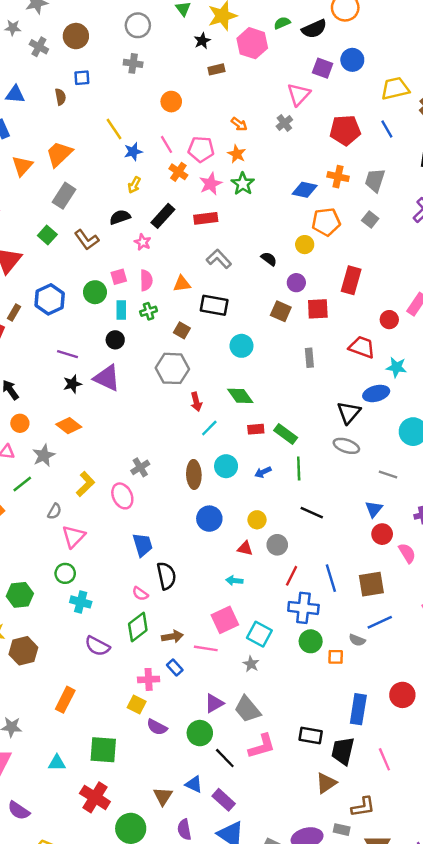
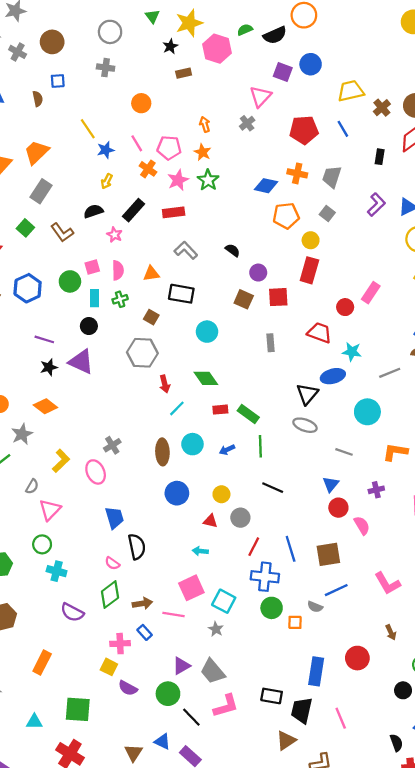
orange arrow: (239, 124) -> (205, 124), turned -144
yellow circle: (305, 245) -> (311, 240), moved

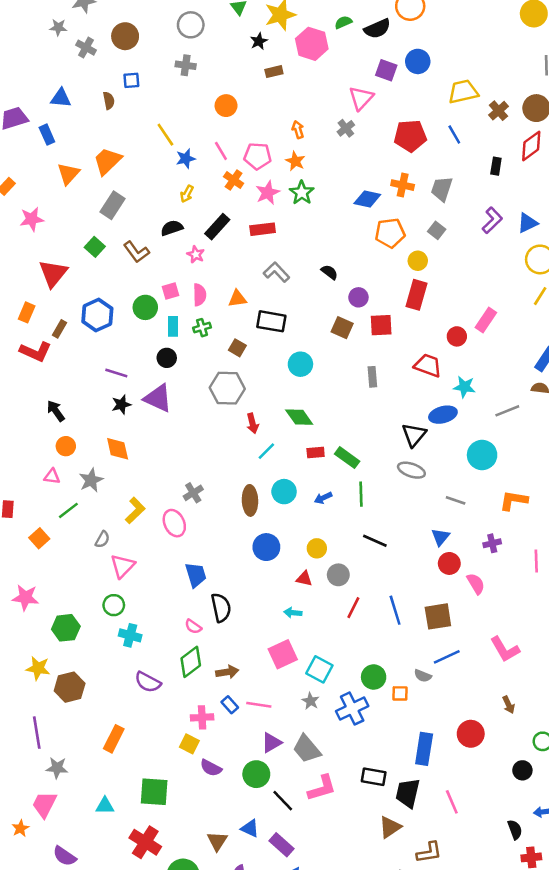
orange diamond: (45, 406) -> (118, 449), turned 40
blue cross: (265, 577) -> (352, 709), moved, turned -32
pink line: (174, 615) -> (259, 705), moved

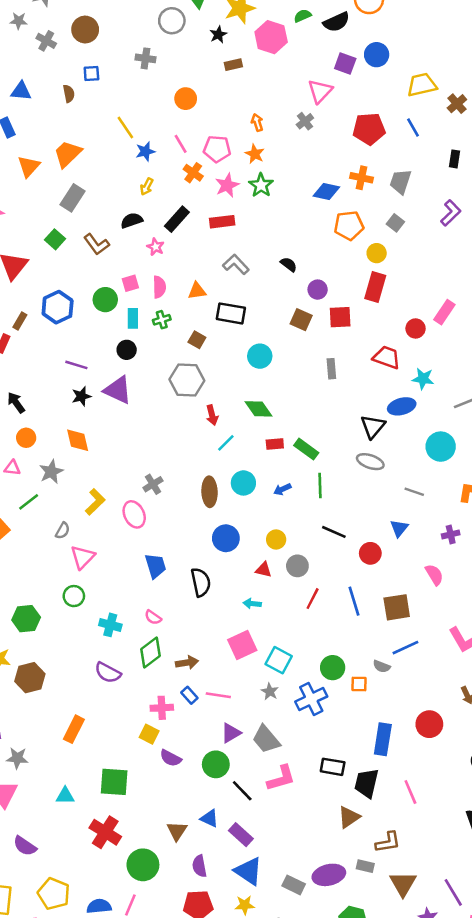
gray circle: (191, 25) -> (172, 21), moved
red circle: (449, 563) -> (370, 553), moved
black semicircle: (221, 608) -> (201, 582), moved
cyan cross: (130, 635) -> (110, 625), moved

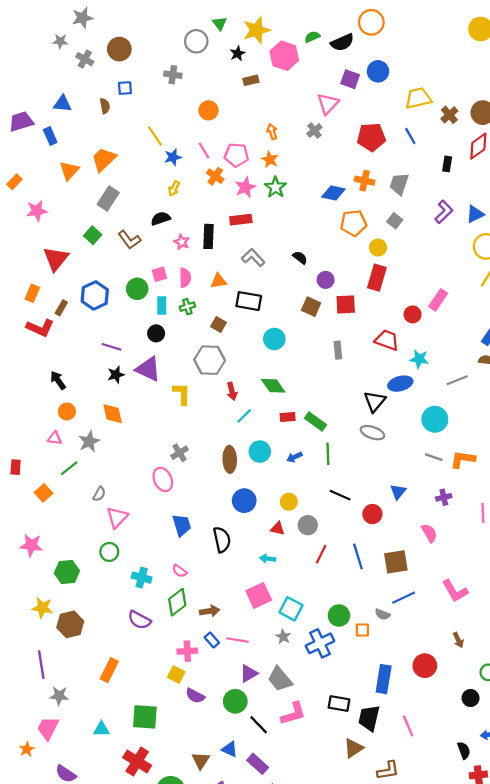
black rectangle: (177, 219) -> (209, 236), moved, turned -40
gray line: (414, 492) -> (434, 457), moved
yellow L-shape: (95, 502) -> (182, 394), moved, turned -45

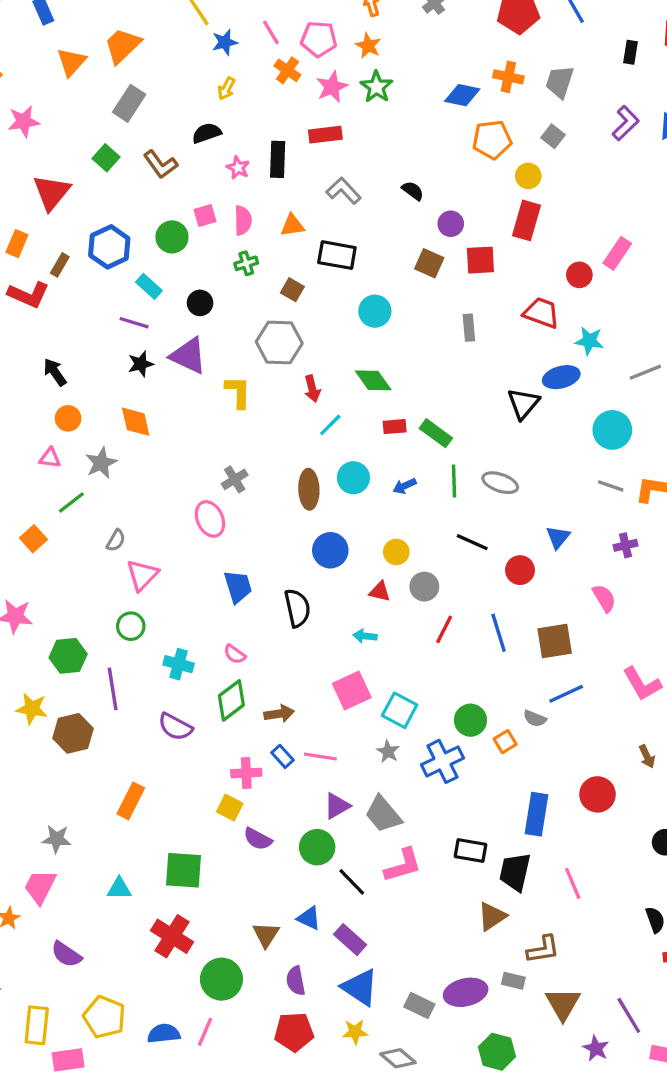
cyan rectangle: (162, 306) -> (149, 286), moved, turned -48
gray ellipse: (372, 433) -> (500, 483), moved
orange square: (362, 630) -> (505, 742), turned -32
purple line: (41, 665) -> (113, 689), moved

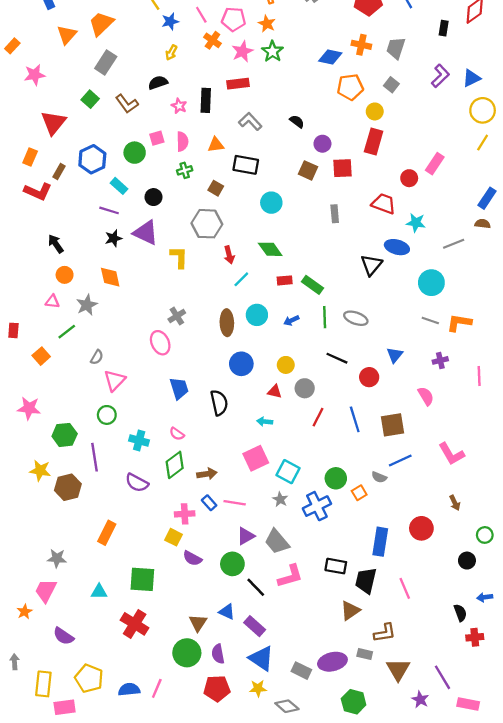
blue ellipse: (561, 377) -> (397, 247), turned 30
green circle: (221, 979) -> (187, 653), moved

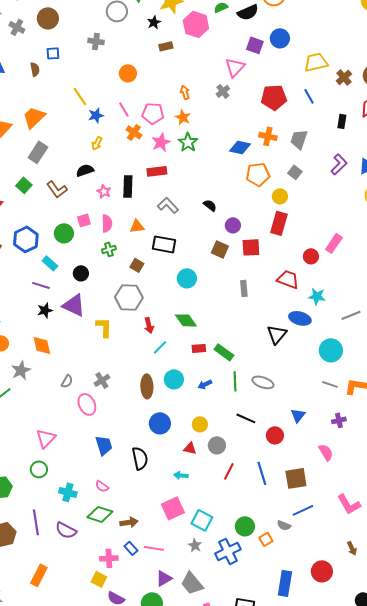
gray semicircle: (97, 357) -> (67, 381), moved
purple line: (95, 457) -> (36, 522), moved
green diamond: (175, 465) -> (100, 514), turned 55

